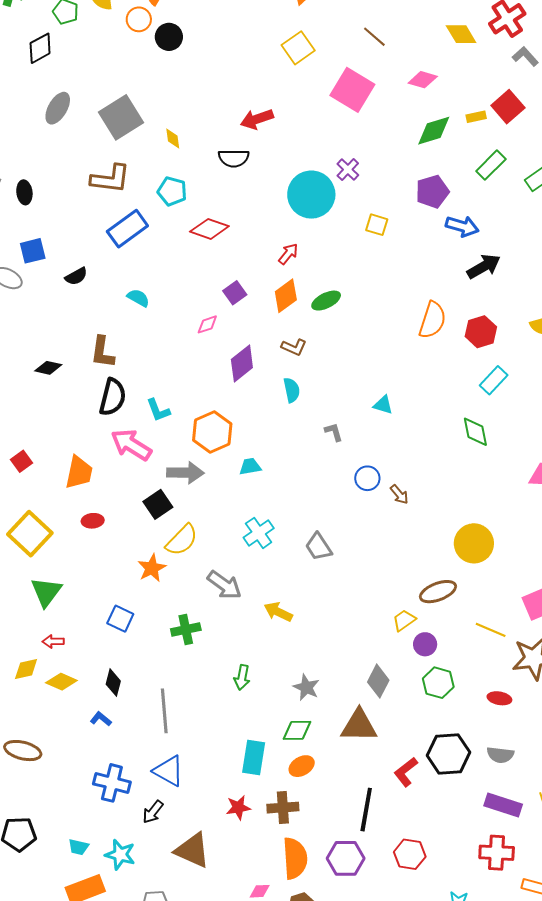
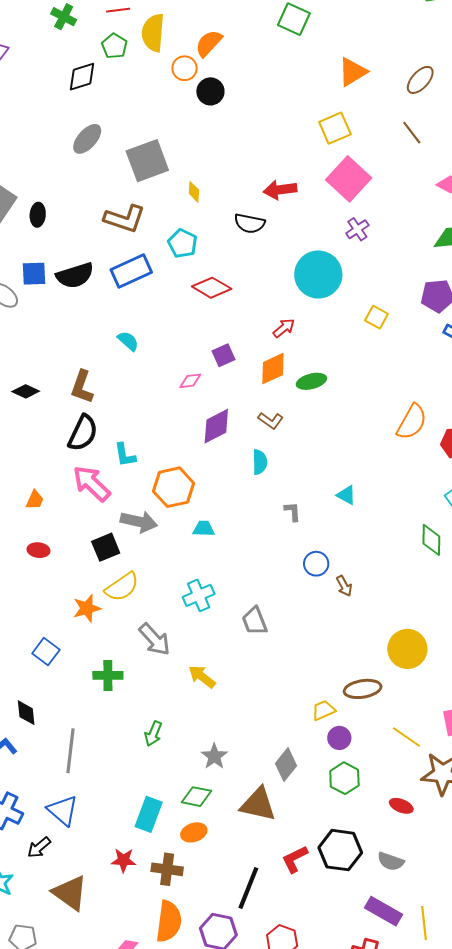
pink square: (352, 90) -> (349, 179), moved
purple cross: (348, 170) -> (357, 229), moved
black semicircle: (76, 276) -> (75, 275), moved, size x1.6
orange trapezoid: (79, 472) -> (35, 500), size x0.6
black diamond: (113, 683) -> (26, 713), turned -32

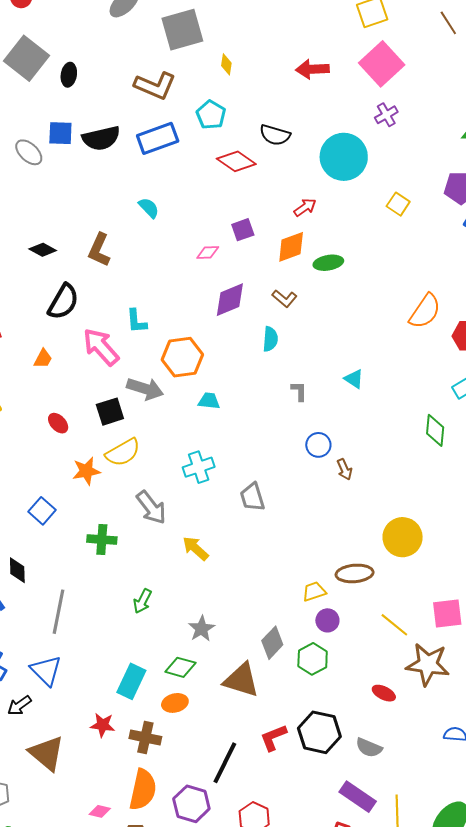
black semicircle: (250, 223) -> (275, 135), moved
black semicircle: (83, 433) -> (63, 302), moved
red ellipse: (38, 550) -> (58, 423), moved, turned 35
green hexagon: (344, 778) -> (313, 659), moved

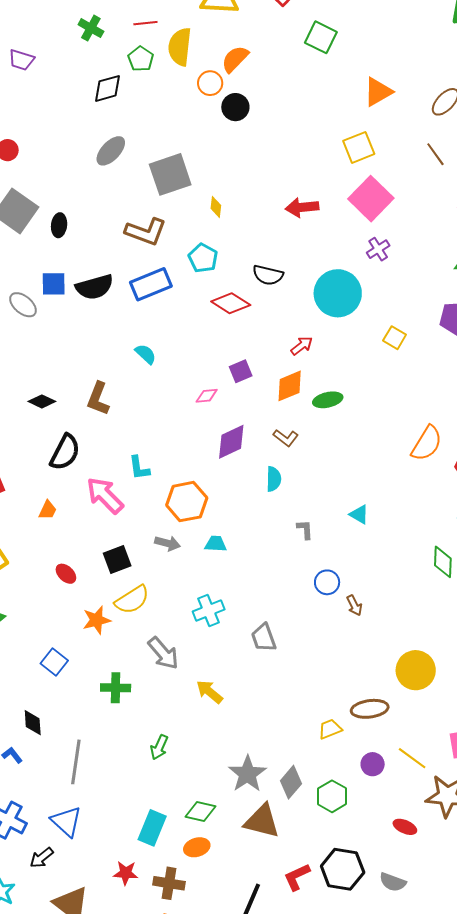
gray arrow: (145, 389) -> (168, 543), moved, size x0.7
purple circle: (327, 620) -> (373, 764), moved
gray star: (201, 629) -> (247, 774), moved, size x1.4

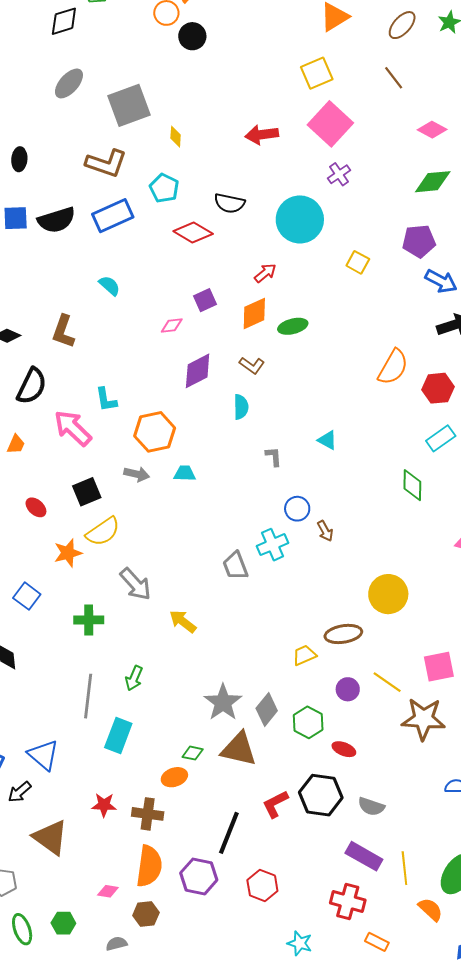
cyan cross: (209, 610) -> (272, 545), moved
gray line: (76, 762) -> (88, 696), moved
green diamond: (200, 811) -> (193, 753), moved, size x0.7
red ellipse: (405, 827) -> (344, 749), moved
cyan rectangle: (152, 828) -> (118, 736), moved

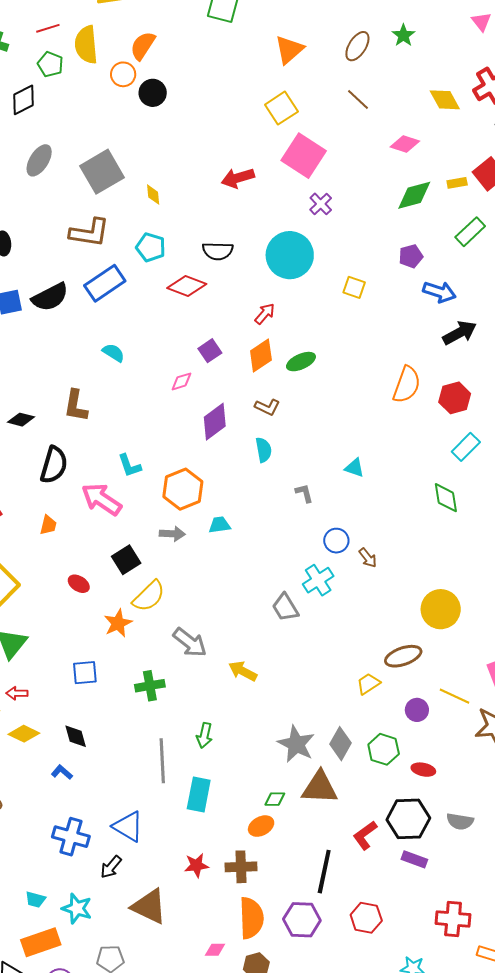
purple pentagon: (419, 241) -> (411, 256), size x0.7
blue square: (27, 596) -> (85, 673), turned -32
purple rectangle: (364, 856) -> (414, 859), moved, size x0.7

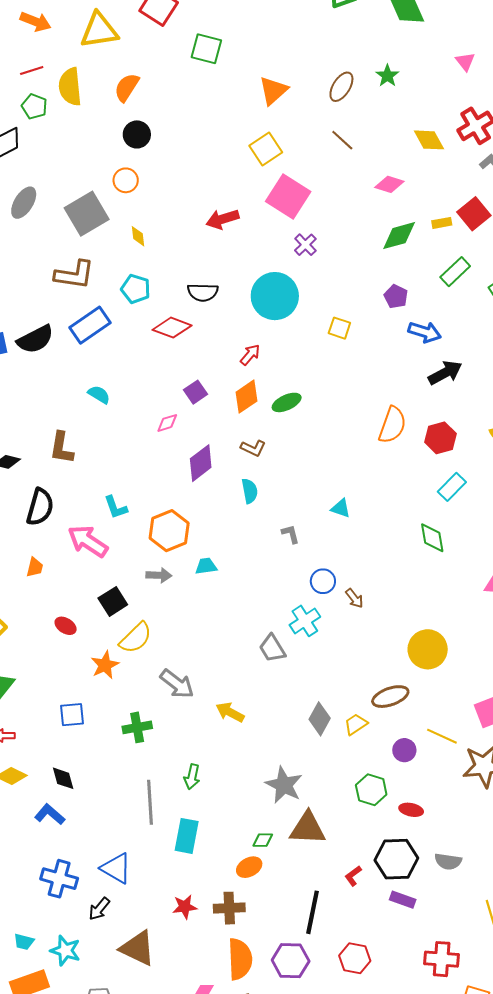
orange circle: (123, 74) -> (126, 180), moved
purple pentagon: (411, 256) -> (396, 296), turned -30
gray diamond: (341, 744) -> (320, 719), moved
blue L-shape: (62, 772) -> (50, 814), size x1.4
red L-shape: (365, 835) -> (353, 876), size x0.7

